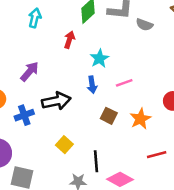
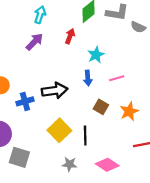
purple arrow: (30, 71) -> (35, 42), moved
yellow square: (64, 145) -> (59, 130), size x1.5
black line: (96, 161) -> (85, 136), moved

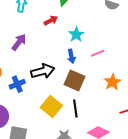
red arrow: (70, 36) -> (51, 20), turned 48
purple arrow: (35, 42) -> (19, 42), moved
brown square: (101, 107) -> (74, 80), moved, size x1.5

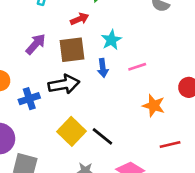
brown square: (74, 80) -> (72, 50), moved, turned -35
orange star: (112, 82) -> (154, 106), turned -30
black line: (75, 109) -> (102, 136), turned -48

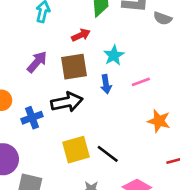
yellow square: (71, 131) -> (76, 150), turned 32

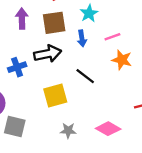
purple arrow: (37, 62) -> (22, 18), turned -42
orange star: (159, 121) -> (122, 60), moved
black line: (108, 154) -> (85, 76), moved

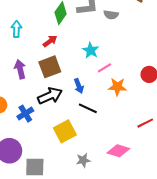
cyan star: (89, 13) -> (91, 50), moved
blue arrow: (82, 38) -> (79, 86), moved

